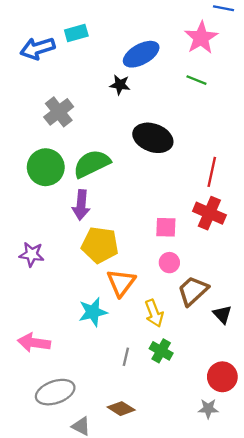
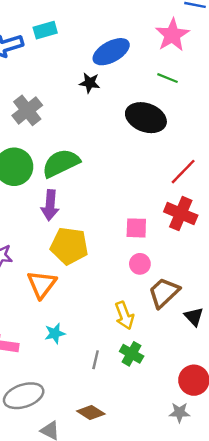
black ellipse: (153, 138) -> (146, 118), moved
red line: (212, 172) -> (183, 172), turned 32
orange triangle: (121, 283) -> (42, 284), moved
cyan star: (93, 312) -> (55, 333), moved, size x0.7

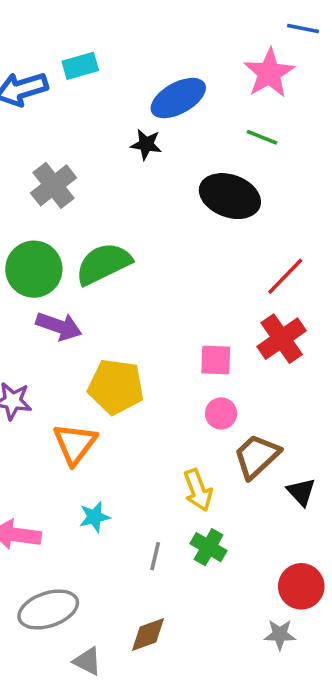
purple arrow: (50, 205) -> (59, 326), moved, turned -76
red cross: (181, 214) -> (282, 339), turned 32
brown diamond: (91, 413) -> (148, 634), turned -52

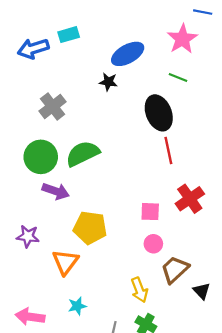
black ellipse: (230, 196) -> (159, 113), turned 48
red line: (285, 276) -> (168, 150), moved, turned -56

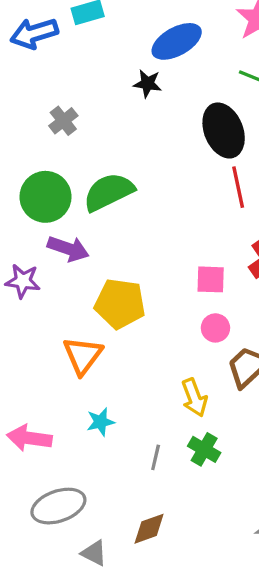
gray cross: (53, 106) -> (63, 121), size x0.7
purple star: (28, 236) -> (23, 281), moved

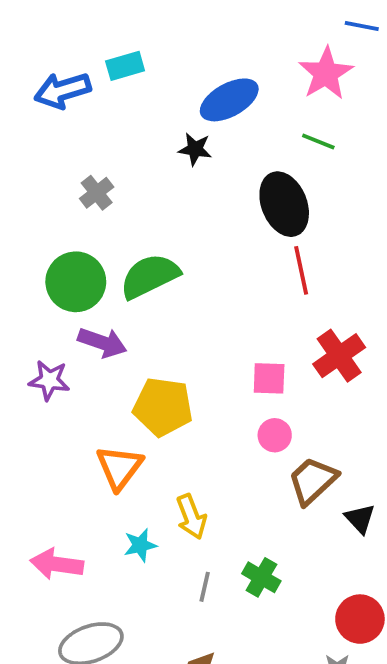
yellow arrow: (194, 398) -> (191, 517), moved

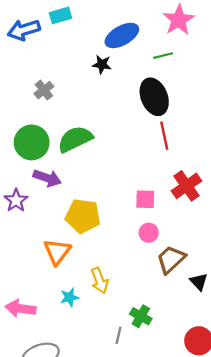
green line: (318, 142) -> (163, 56), moved, turned -36
purple star: (49, 380) -> (16, 200), turned 30
gray line: (205, 587) -> (119, 335), moved

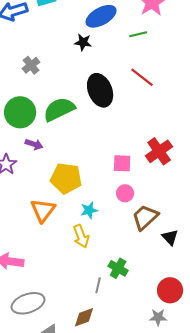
black ellipse: (154, 97) -> (100, 90), moved
red line: (164, 136) -> (142, 77), moved, turned -40
purple arrow: (47, 178) -> (34, 144), size x0.7
cyan star: (70, 297) -> (89, 210), moved

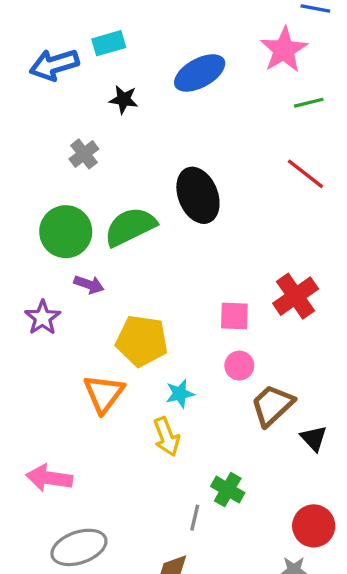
green line: (138, 34) -> (309, 103), moved
black star: (83, 42) -> (124, 99), moved
red line: (142, 77) -> (305, 174), moved

